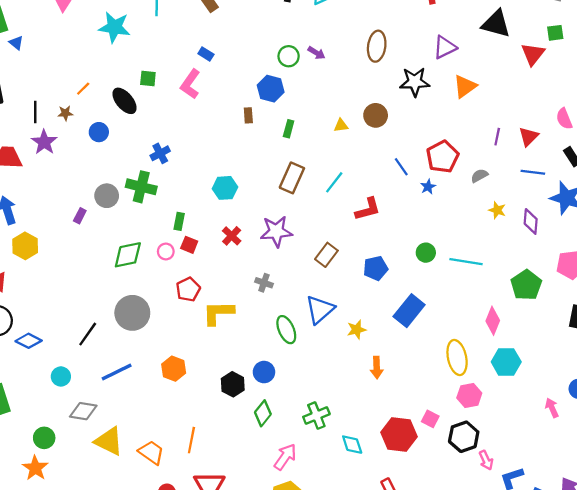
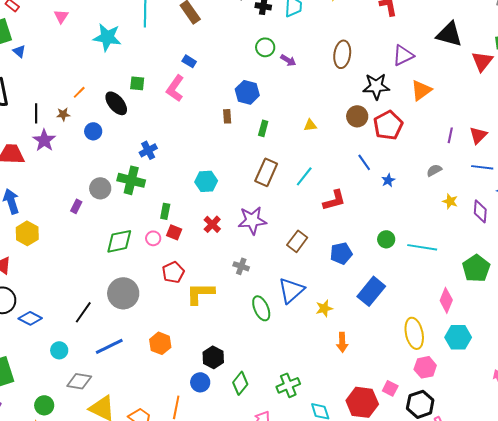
green circle: (289, 56) -> (265, 47), moved
brown circle: (376, 115) -> (357, 116), moved
red pentagon: (443, 157) -> (388, 125), moved
blue circle: (264, 372) -> (200, 382), moved

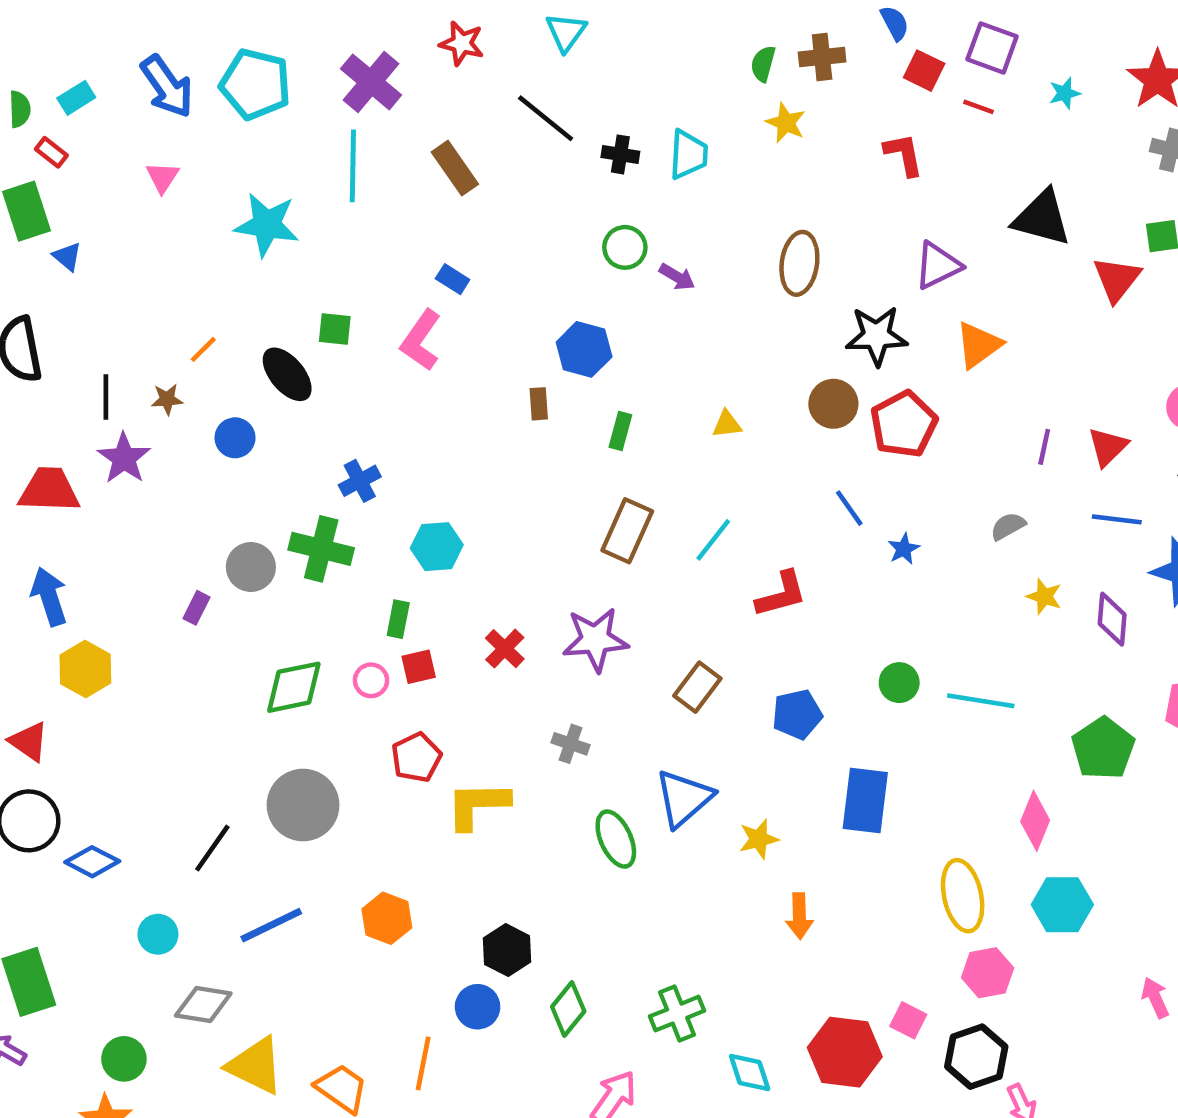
cyan hexagon: (206, 181) -> (437, 547), moved
red square: (174, 232) -> (419, 667), turned -35
blue rectangle: (371, 291) -> (865, 800), turned -32

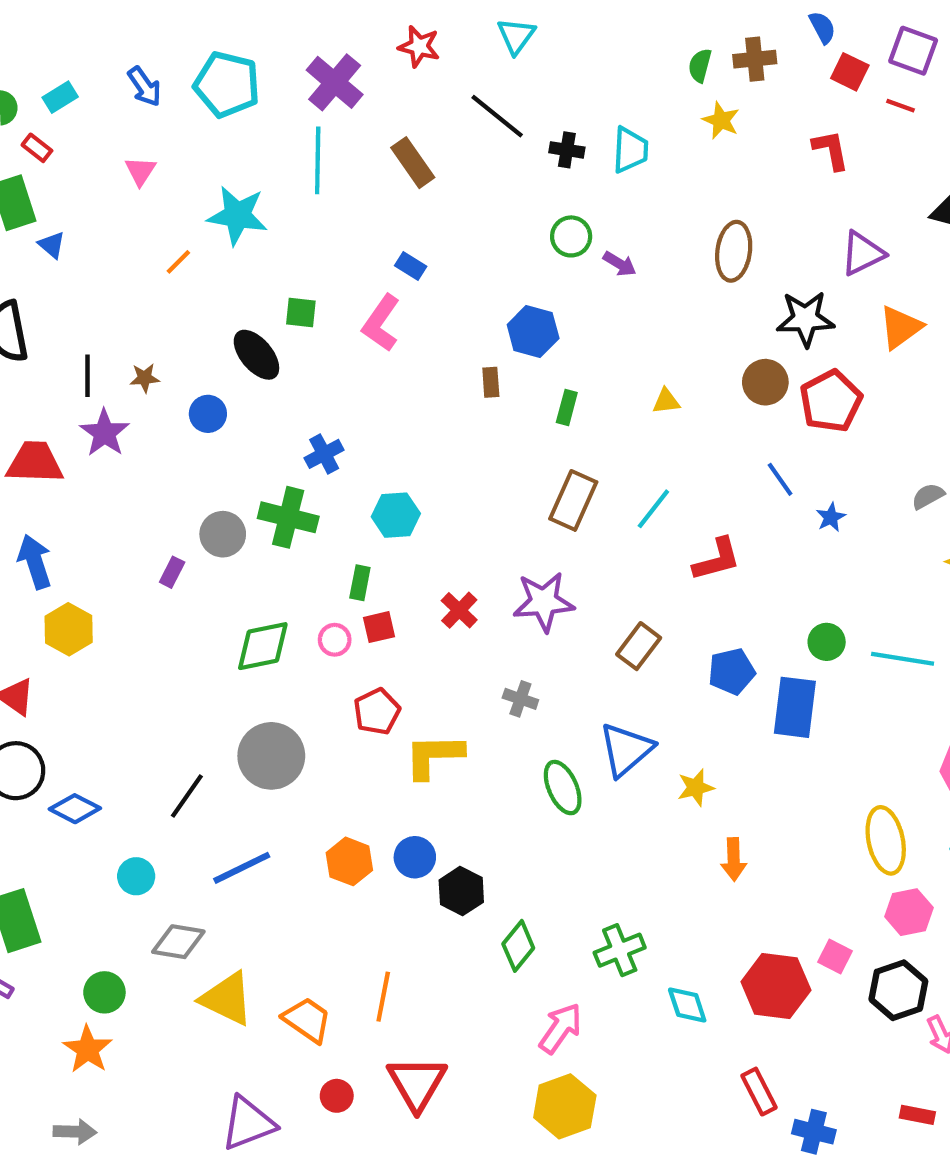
blue arrow: (167, 86) -> (145, 87), size x0.7
orange line: (203, 349) -> (178, 262), moved
blue rectangle: (865, 800) -> (795, 707), moved
blue circle: (478, 1007) -> (415, 857), moved

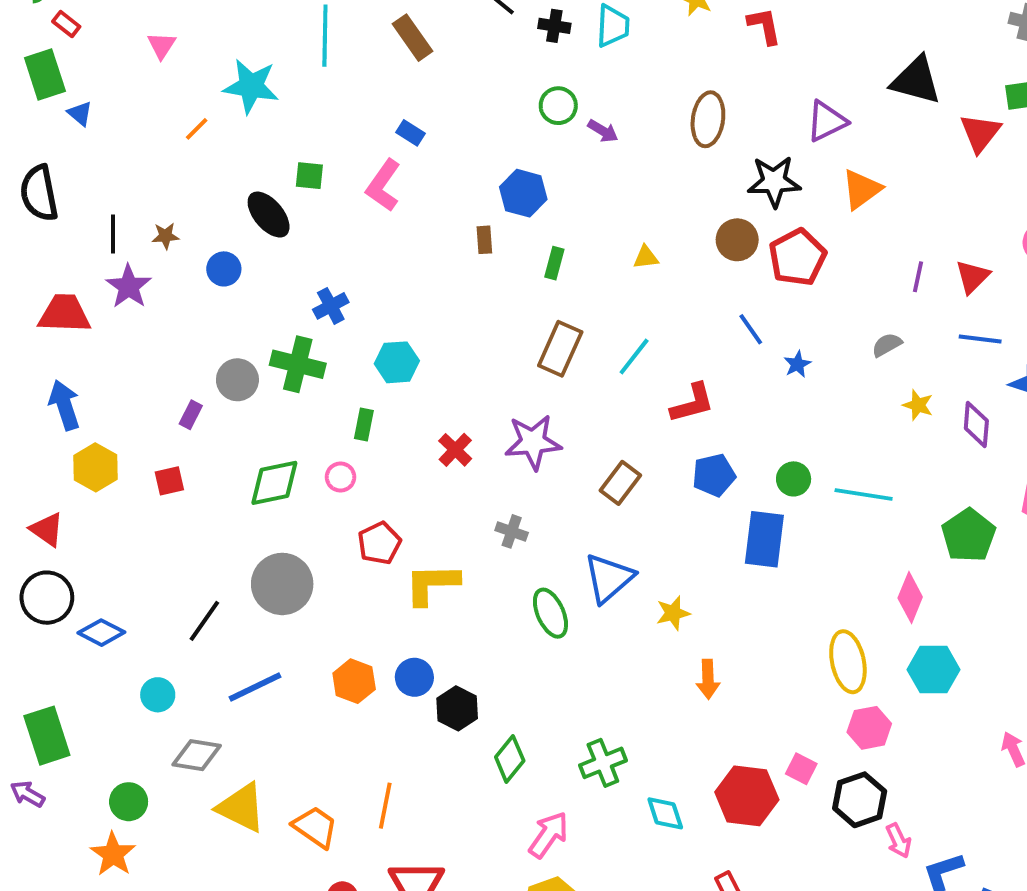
red L-shape: (831, 150) -> (764, 26), moved
red square: (379, 627) -> (169, 481), moved
blue pentagon: (732, 671) -> (714, 475), moved

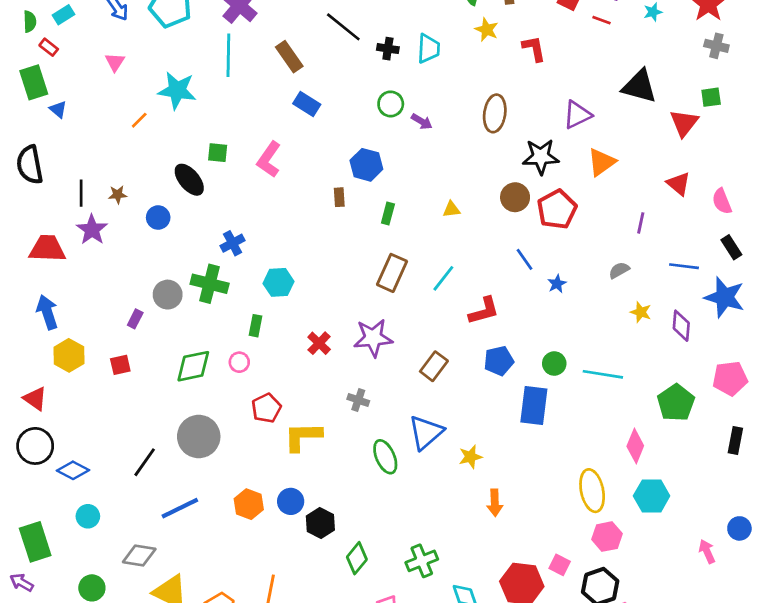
blue rectangle: (410, 133) -> (307, 104), moved, size x1.4
red triangle: (972, 277) -> (679, 184), moved, turned -35
cyan circle: (158, 695) -> (88, 516), moved

